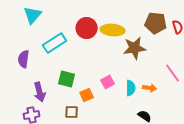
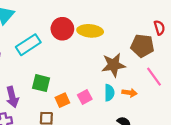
brown pentagon: (156, 23) -> (142, 46), moved
brown star: (135, 48) -> (114, 65), moved
pink square: (108, 82) -> (85, 97), moved

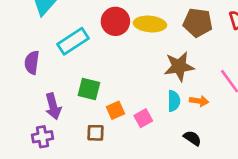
brown pentagon: (142, 46) -> (198, 23), moved
pink square: (85, 97) -> (143, 118), moved

